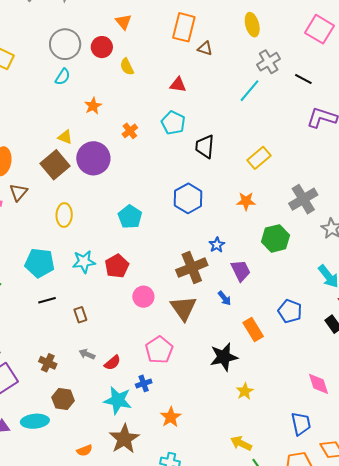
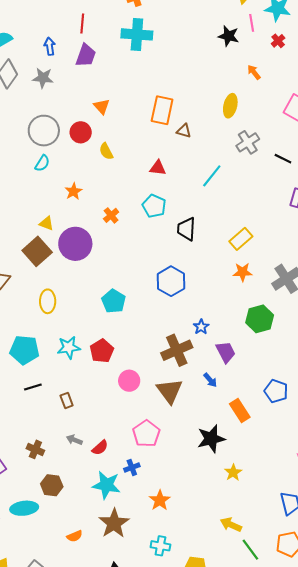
yellow ellipse: (252, 25) -> (230, 106), turned 30
cyan line: (249, 91) -> (212, 176), moved
orange star: (246, 201) -> (242, 272), moved

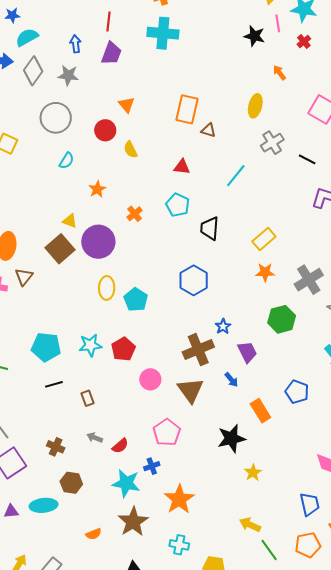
gray circle: (44, 131) -> (56, 118), moved
yellow ellipse: (48, 301) -> (107, 288), moved
orange star: (160, 500) -> (179, 499), size x1.4

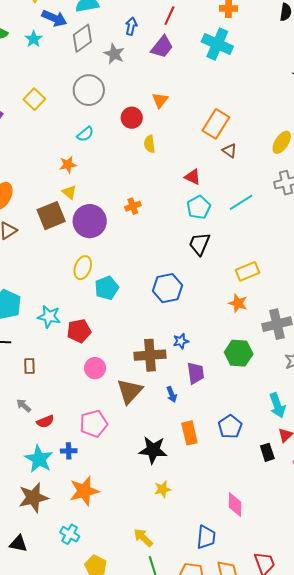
orange star: (97, 189) -> (68, 165), moved
cyan pentagon: (178, 205) -> (199, 207), moved

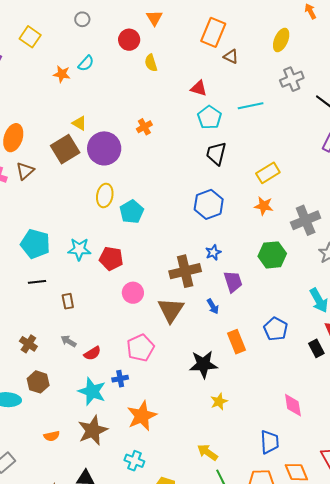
gray circle: (89, 90) -> (82, 19), size x0.5
orange star: (68, 165) -> (62, 74), moved, turned 30
cyan line: (241, 202) -> (251, 106), turned 30
blue hexagon: (168, 288) -> (209, 204), moved
red pentagon: (79, 331) -> (111, 259), turned 30

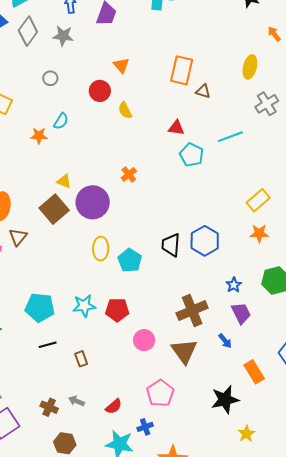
black trapezoid: (216, 153) -> (171, 245), moved
blue star: (213, 252) -> (234, 285), moved
gray arrow: (68, 341) -> (76, 401), moved

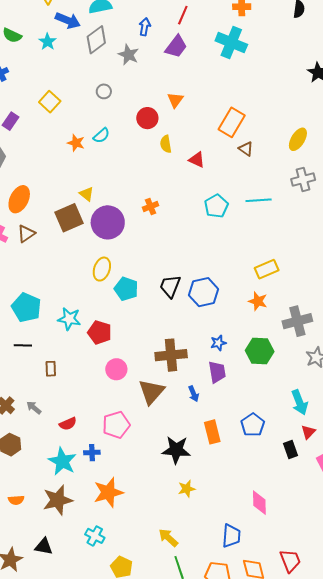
red triangle: (176, 128) -> (197, 160), moved
cyan pentagon: (130, 260) -> (126, 289), turned -30

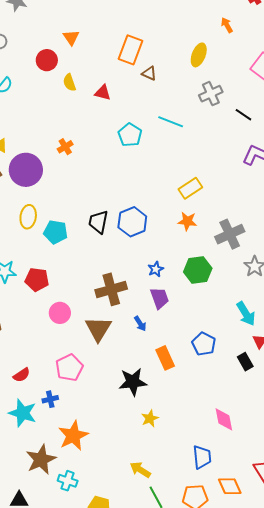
cyan line: (259, 200) -> (171, 122), turned 35
brown star: (58, 500) -> (41, 459), moved

